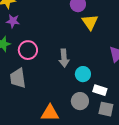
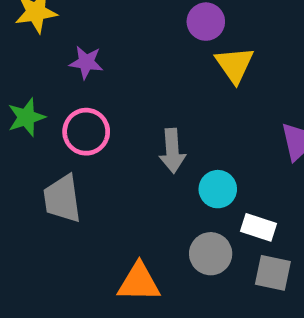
purple star: (13, 21) -> (86, 62), moved

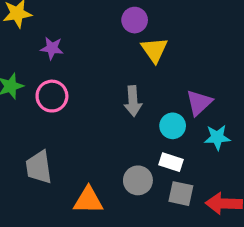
gray arrow: (172, 151) -> (133, 101), moved
cyan circle: (218, 189) -> (173, 126), moved
gray trapezoid: (62, 199) -> (39, 167), moved

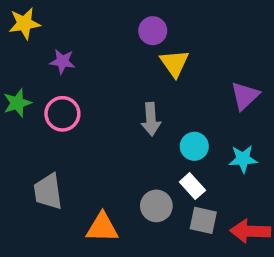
purple triangle: (199, 103) -> (245, 96), moved
white rectangle: (171, 162) -> (192, 186), turned 30

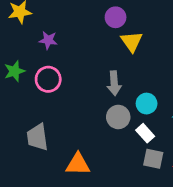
gray circle: (156, 206) -> (118, 117), moved

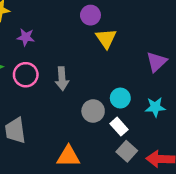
gray arrow: (114, 83) -> (62, 79), moved
gray square: (153, 159) -> (127, 151), turned 30
orange triangle: (78, 164) -> (68, 156), moved

